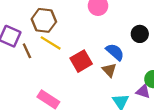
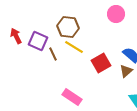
brown triangle: (109, 70) -> (126, 71), turned 32

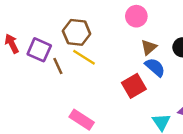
red square: (101, 63) -> (134, 86), moved
brown triangle: (126, 71) -> (149, 47), moved

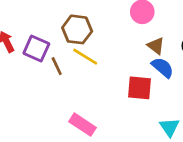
brown triangle: (149, 47) -> (156, 46), turned -42
red square: (134, 86) -> (140, 88), turned 35

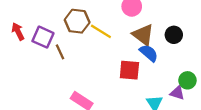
brown triangle: (156, 46) -> (143, 35), size x1.5
yellow line: (85, 57) -> (101, 31), moved

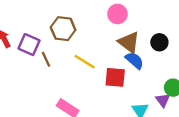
yellow line: (101, 31) -> (85, 62), moved
purple triangle: (177, 93) -> (163, 100), turned 35

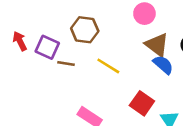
brown line: (46, 59) -> (66, 63), turned -56
red square: (115, 77) -> (142, 103), moved, turned 30

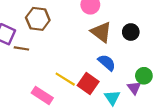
blue semicircle: (163, 65) -> (107, 63), moved
yellow line: (108, 66) -> (65, 79), moved

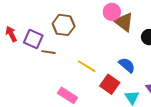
brown triangle: (101, 32) -> (124, 22), moved
yellow line: (65, 79) -> (87, 66), moved

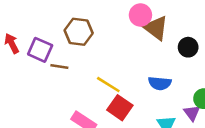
blue semicircle: (127, 65) -> (160, 83), turned 144
red square: (110, 84) -> (120, 108), moved

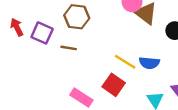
brown line: (59, 67) -> (69, 48), moved
yellow line: (108, 85) -> (125, 62), moved

